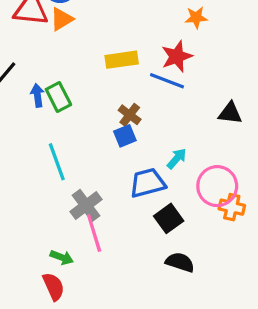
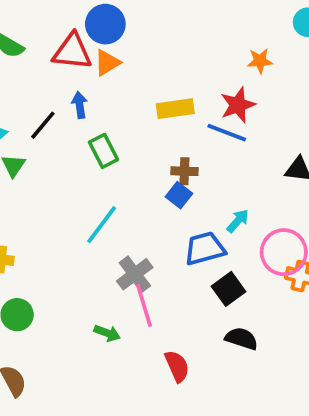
blue arrow: (37, 95) -> (80, 105), moved
brown cross: (130, 115) -> (184, 171), turned -35
blue square: (125, 136) -> (179, 195), turned -30
cyan line: (57, 162) -> (102, 225), turned 57
red semicircle: (54, 287) -> (177, 366), moved

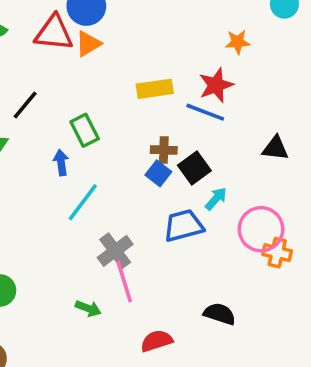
blue arrow: (80, 105) -> (61, 163), moved
black square: (229, 289) -> (194, 168), moved
red semicircle: (177, 366) -> (157, 341), turned -84

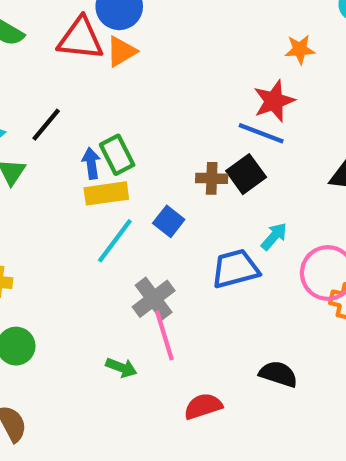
yellow rectangle: (155, 89) -> (106, 193), moved
blue arrow: (61, 163) -> (91, 163), moved
black square: (194, 168) -> (246, 174), moved
blue square: (158, 173) -> (169, 221), moved

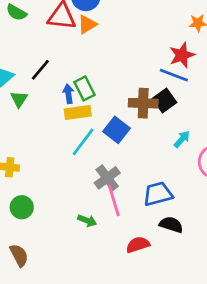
brown cross: (212, 178) -> (143, 103), size x1.5
blue square: (169, 221) -> (116, 130), size x1.4
blue trapezoid: (235, 269) -> (158, 194), moved
black semicircle: (278, 374) -> (171, 225), moved

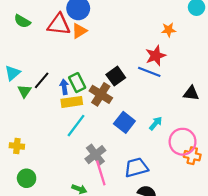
black line: (40, 70) -> (42, 80), moved
black square: (165, 100) -> (116, 76), moved
brown cross: (143, 103) -> (101, 94), moved, turned 30
blue square: (116, 130) -> (124, 122), moved

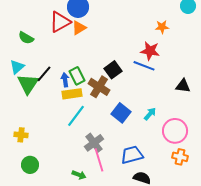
green semicircle: (22, 21) -> (26, 38), moved
red triangle: (59, 24) -> (60, 22), turned -35
red star: (156, 56) -> (150, 51), turned 30
green triangle: (24, 91) -> (28, 84), size x1.6
orange cross: (192, 156) -> (180, 157), moved

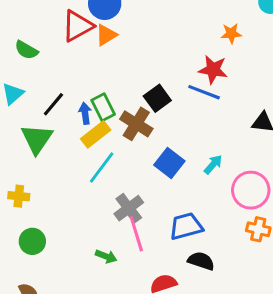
green triangle: (28, 84) -> (37, 139), moved
yellow rectangle: (72, 94) -> (96, 134), turned -30

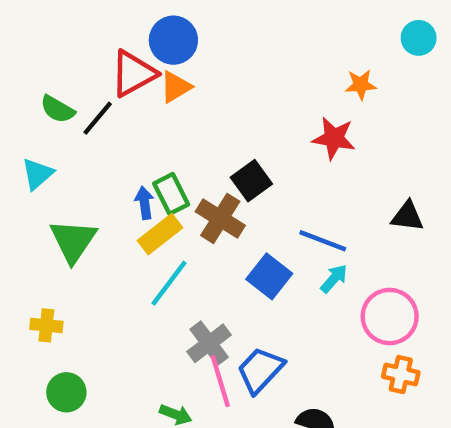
blue line: (204, 92) -> (323, 241), moved
black line: (53, 104) -> (98, 118), moved
blue trapezoid: (186, 226) -> (260, 370), moved, turned -32

